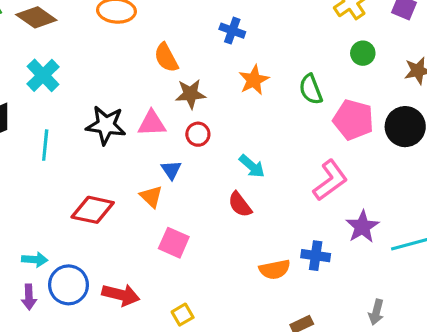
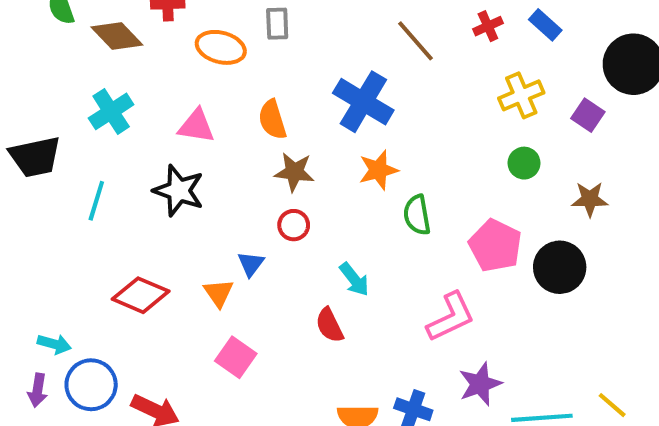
blue cross: (232, 31) -> (363, 102), size x1.8
green semicircle: (311, 89) -> (417, 215), moved
pink triangle: (152, 123) -> (196, 126), moved

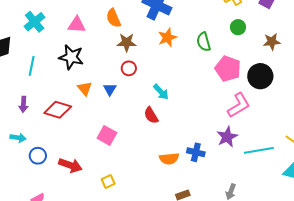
green semicircle: (417, 215) -> (204, 42), moved
orange triangle: (219, 293) -> (85, 88), moved
pink L-shape: (451, 317) -> (239, 105), moved
blue circle: (91, 385) -> (38, 156), size x0.7
purple arrow: (38, 390) -> (23, 104), moved

